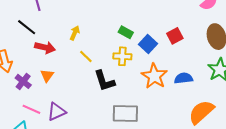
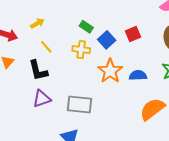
yellow arrow: (75, 33) -> (37, 23), turned 32
black L-shape: (104, 81) -> (38, 70), moved
purple triangle: (57, 112) -> (42, 99), moved

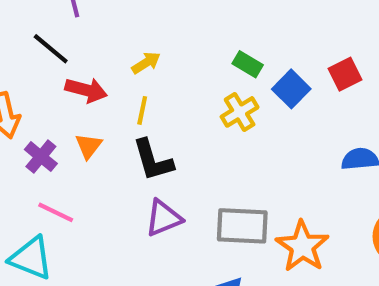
yellow line: (46, 47) -> (142, 110), moved, turned 56
yellow cross: (81, 50) -> (240, 112), turned -36
orange star: (110, 71) -> (302, 246), moved

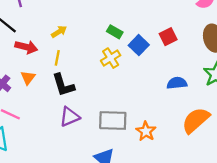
orange star: (302, 246) -> (146, 131), size x0.7

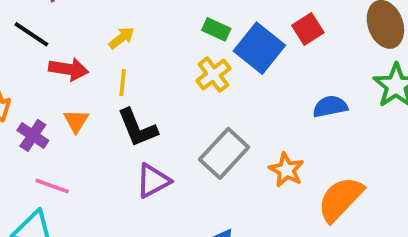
blue square: (139, 45) -> (259, 48), size x1.4
gray rectangle: (113, 120) -> (224, 153), moved, turned -44
orange semicircle: (196, 120) -> (340, 199), moved
orange star: (146, 131) -> (286, 170), moved

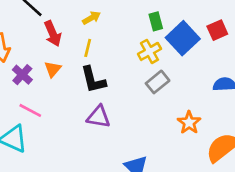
green rectangle: (216, 29) -> (156, 21), turned 42
red arrow: (68, 69) -> (53, 34), turned 50
gray rectangle: (224, 153) -> (158, 82), moved, size x0.7
purple triangle: (153, 181) -> (98, 117), turned 30

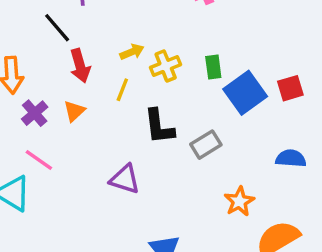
yellow cross: (149, 51) -> (166, 66), moved
black L-shape: (93, 80) -> (159, 127), moved

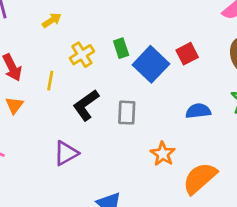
yellow arrow: (132, 52) -> (52, 20), moved
black L-shape: (159, 127) -> (86, 105), turned 72
gray rectangle: (206, 145) -> (127, 113), turned -45
purple triangle: (125, 179) -> (66, 153), turned -36

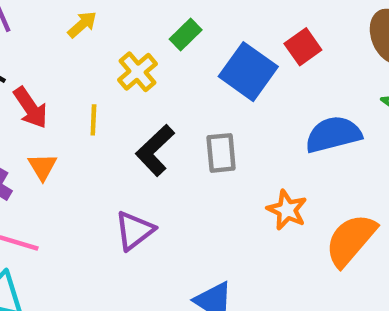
green rectangle: (121, 48) -> (186, 34), moved, turned 72
blue semicircle: (198, 111) -> (333, 134), size x1.4

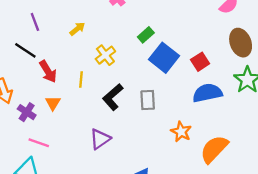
green rectangle: (186, 34) -> (146, 35), moved
red square: (303, 47) -> (200, 62), moved

